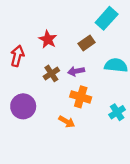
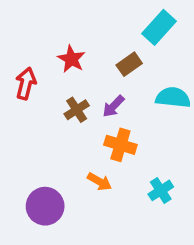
purple arrow: (76, 71) -> (113, 106), turned -35
purple circle: (23, 106) -> (45, 206), moved
cyan cross: (117, 112) -> (161, 190), moved

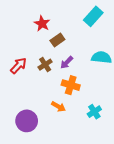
red star: (71, 59) -> (42, 24), moved
brown rectangle: (129, 64) -> (57, 40), moved
red arrow: (26, 83) -> (18, 66), moved, turned 30

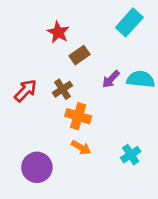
purple arrow: (67, 63) -> (111, 79), moved
orange cross: (71, 85) -> (78, 116), moved

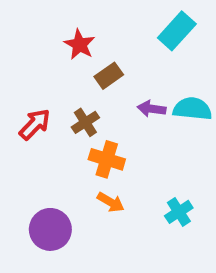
purple arrow: (111, 79) -> (152, 109), turned 54

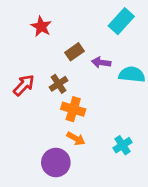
red star: (80, 45) -> (41, 26), moved
purple arrow: (152, 109) -> (101, 62), moved
purple circle: (50, 229) -> (56, 163), moved

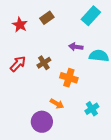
red star: (41, 26) -> (20, 25), moved
brown rectangle: (75, 52) -> (47, 18), moved
orange cross: (73, 109) -> (69, 78), moved

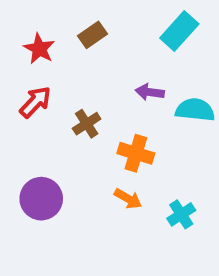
red arrow: (18, 64) -> (35, 102), moved
orange arrow: (57, 104) -> (128, 199), moved
purple circle: (42, 122) -> (41, 199), moved

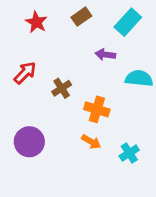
brown rectangle: (92, 35) -> (81, 17), moved
red star: (39, 49) -> (36, 22), moved
purple arrow: (150, 92) -> (105, 55), moved

